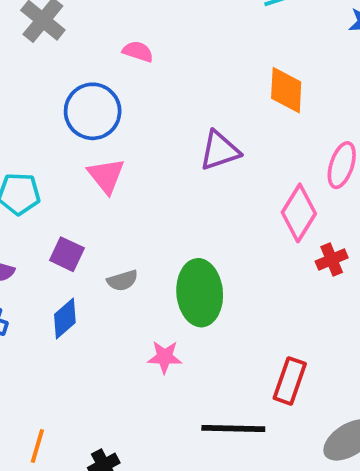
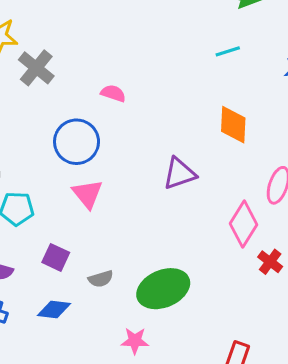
red cross: (332, 259) -> (270, 262), turned -30
green ellipse: (200, 293) -> (163, 289), turned 72
blue diamond: (65, 318) -> (54, 310), turned 48

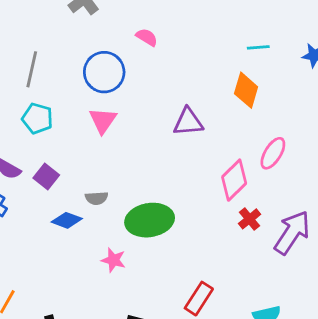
cyan line: (228, 51) -> (258, 47), moved
purple square: (56, 257) -> (46, 177), moved
blue diamond: (54, 310) -> (67, 220), moved

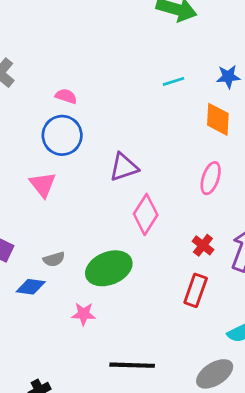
blue circle: (104, 72) -> (62, 135), moved
orange diamond: (246, 90) -> (218, 119), moved
pink diamond: (234, 180) -> (146, 214), moved
red rectangle: (199, 299) -> (196, 290), moved

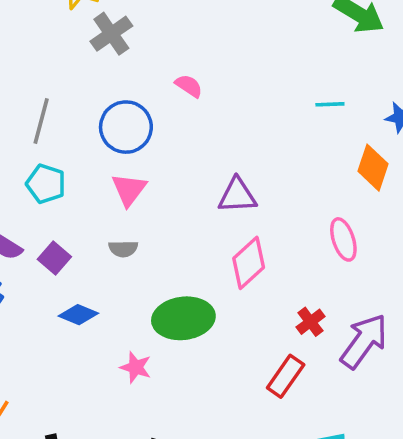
blue circle: (62, 135) -> (126, 127), moved
pink ellipse: (211, 178) -> (343, 239), turned -52
gray semicircle: (54, 259) -> (123, 249), moved

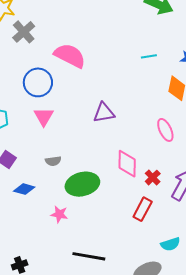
pink semicircle: (189, 86) -> (70, 56), size x2.0
gray semicircle: (123, 249) -> (53, 161), moved
pink diamond: (249, 263) -> (127, 164), moved, turned -40

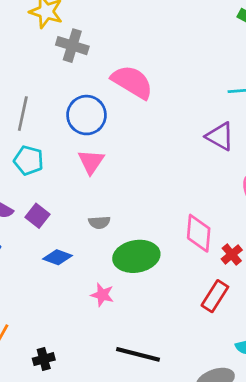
gray cross: (24, 32) -> (72, 46), turned -35
purple triangle: (104, 113) -> (220, 136), moved, turned 35

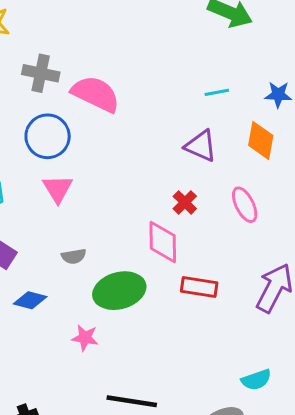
gray cross: (72, 46) -> (41, 73), moved
pink diamond: (199, 233) -> (163, 242), moved
red cross: (232, 254) -> (185, 202), moved
red rectangle: (215, 296) -> (199, 287), moved, turned 72

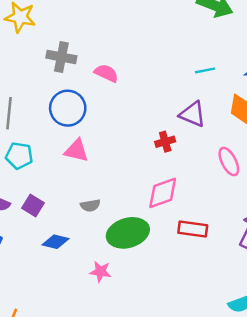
pink semicircle: (96, 94) -> (106, 73), size x0.6
pink triangle: (58, 189) -> (77, 151), turned -45
red cross: (185, 202) -> (165, 142), moved, turned 30
pink diamond: (163, 242) -> (163, 193), turned 72

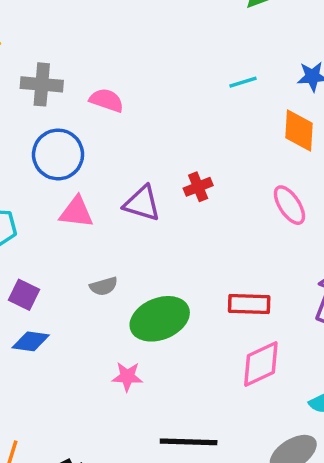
purple triangle: (193, 114) -> (142, 203), moved
pink diamond: (163, 193) -> (261, 364), moved
blue diamond: (55, 242) -> (31, 341), moved

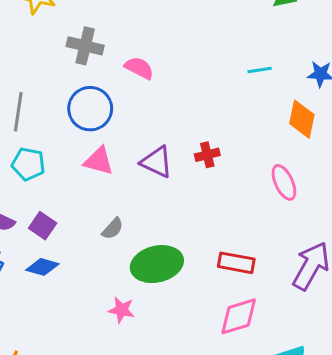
gray semicircle: (104, 286) -> (113, 229), turned -40

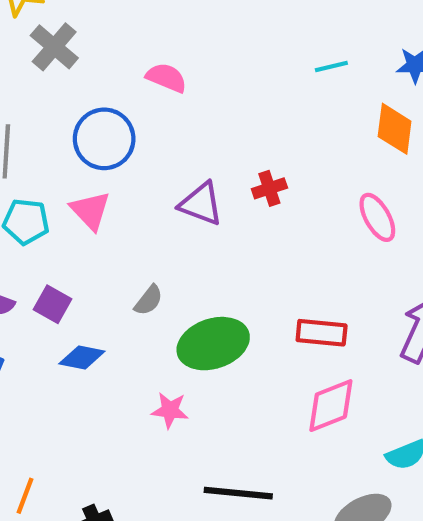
gray cross: (85, 46) -> (54, 47), moved, turned 32
pink triangle: (99, 161) -> (90, 211), moved, turned 36
blue diamond: (42, 267) -> (82, 357), moved

